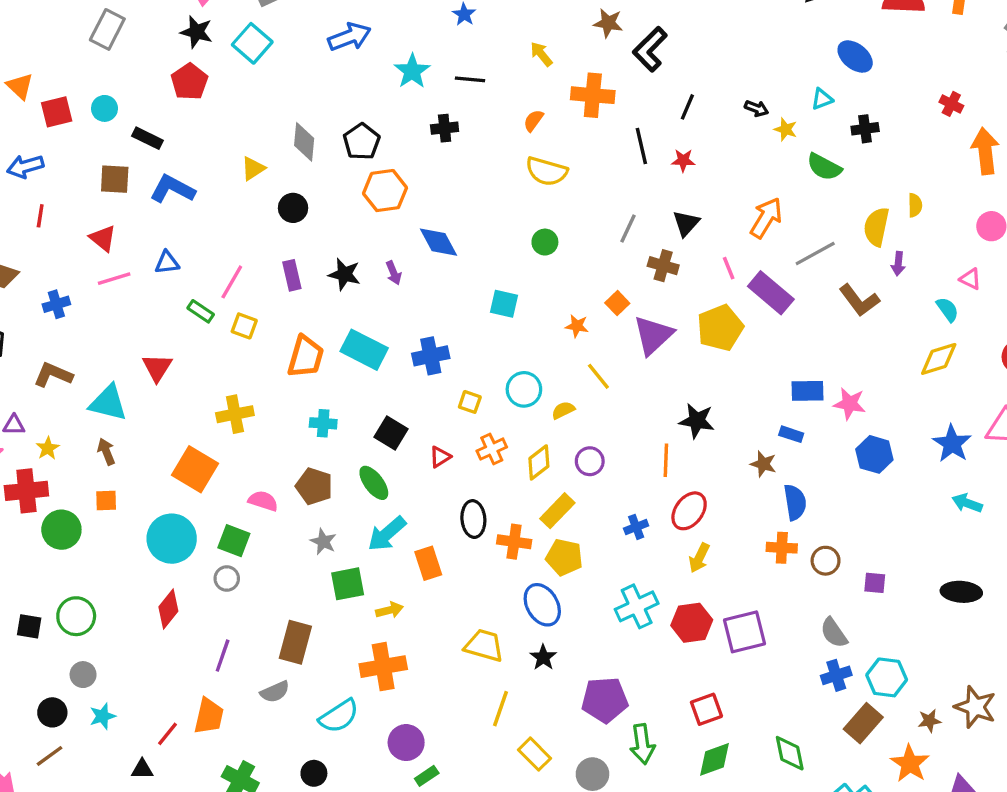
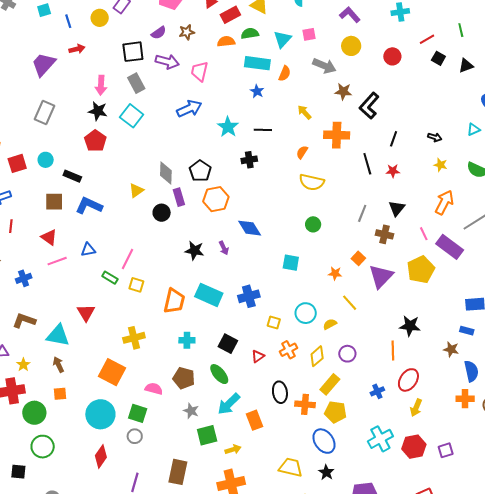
yellow star: (786, 129) -> (441, 165), moved
purple rectangle: (292, 275) -> (179, 197), moved
green circle: (76, 616) -> (43, 447), moved
purple square: (744, 632) -> (446, 450), size x0.6

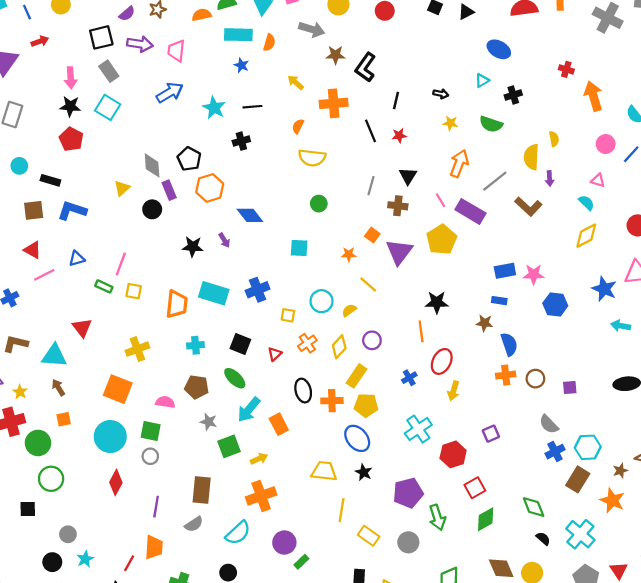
red hexagon: (414, 447) -> (453, 454), moved

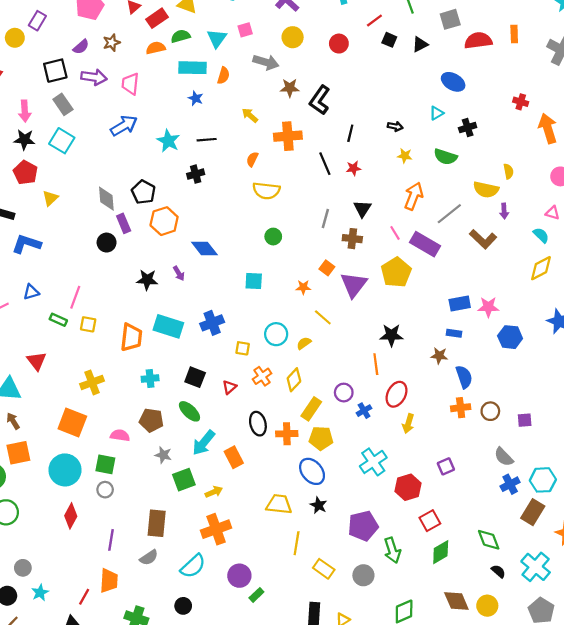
yellow semicircle: (531, 157) -> (486, 190), turned -80
yellow triangle: (122, 188) -> (50, 198), moved
purple circle: (372, 340) -> (344, 393), moved
orange square: (64, 419) -> (18, 453), size x1.6

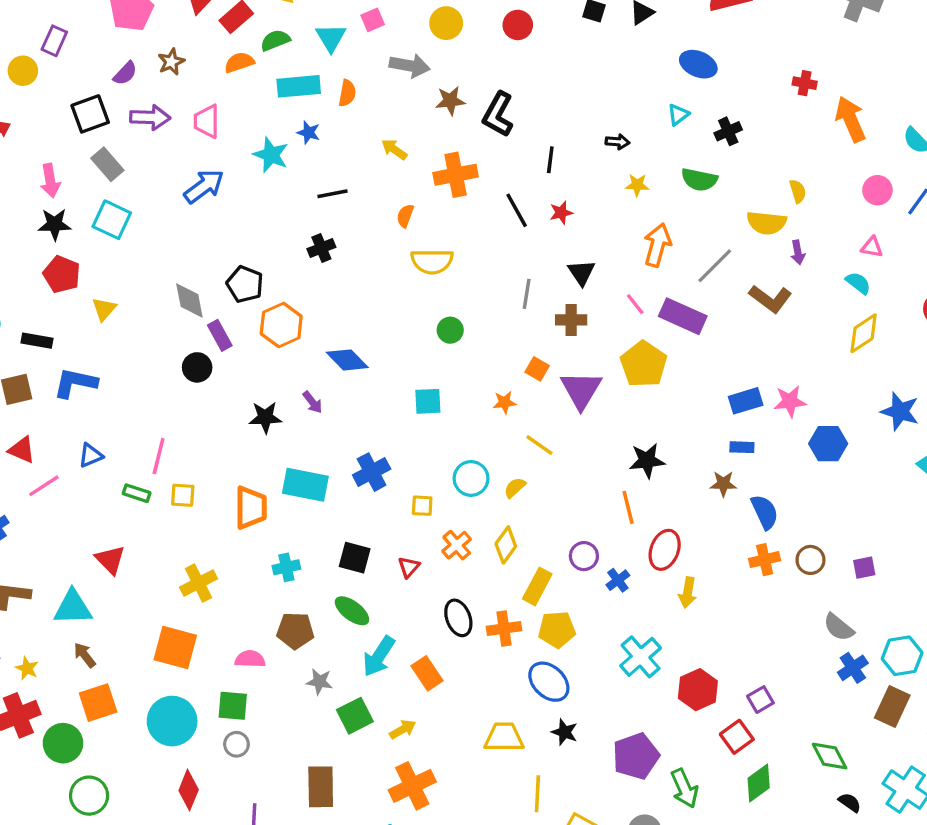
cyan star: (168, 141) -> (271, 155), moved
purple square: (446, 466) -> (760, 700), moved

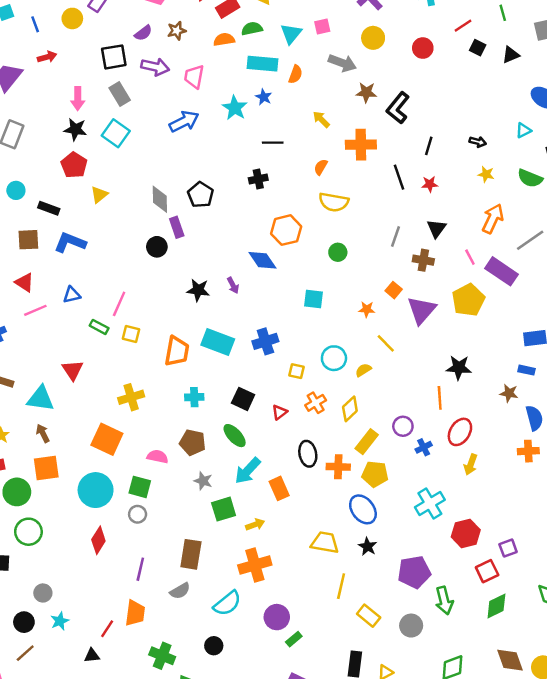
orange hexagon: (281, 325) -> (286, 230), moved

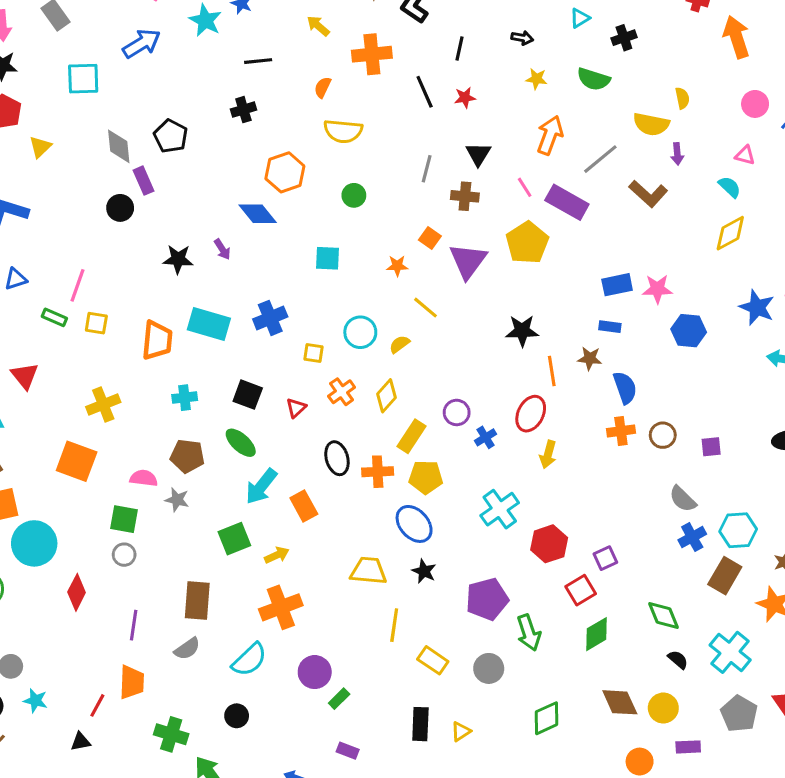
cyan square: (116, 133) -> (83, 79), moved, turned -32
orange line: (440, 398) -> (552, 371), moved
gray star: (203, 481) -> (177, 500), moved
cyan circle: (96, 490) -> (34, 543), moved
cyan star: (60, 621) -> (35, 701), turned -30

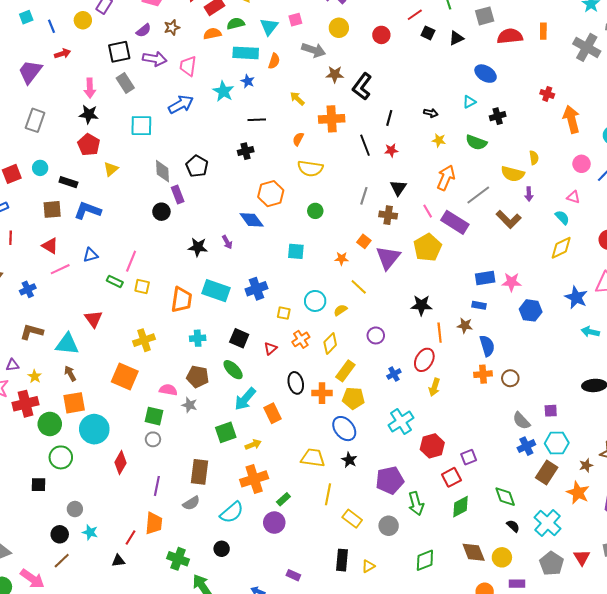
purple circle: (457, 412) -> (376, 335), moved
purple square: (711, 447) -> (551, 411), moved
green rectangle: (339, 699) -> (283, 499), moved

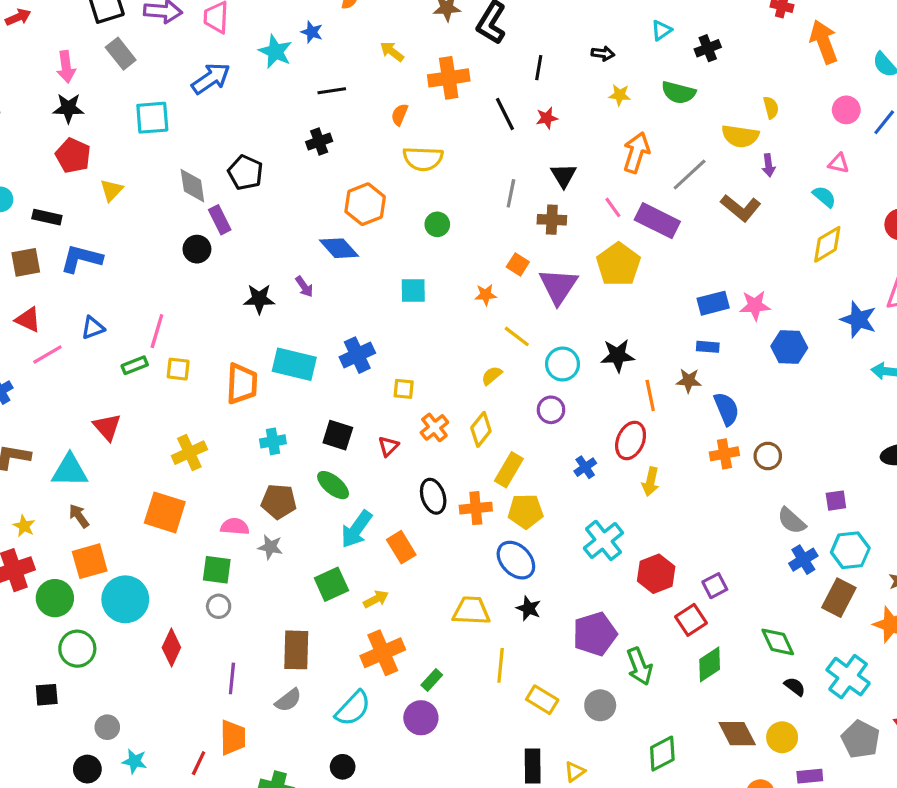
green rectangle: (115, 281) -> (135, 365), turned -42
cyan circle: (315, 301) -> (563, 364), moved

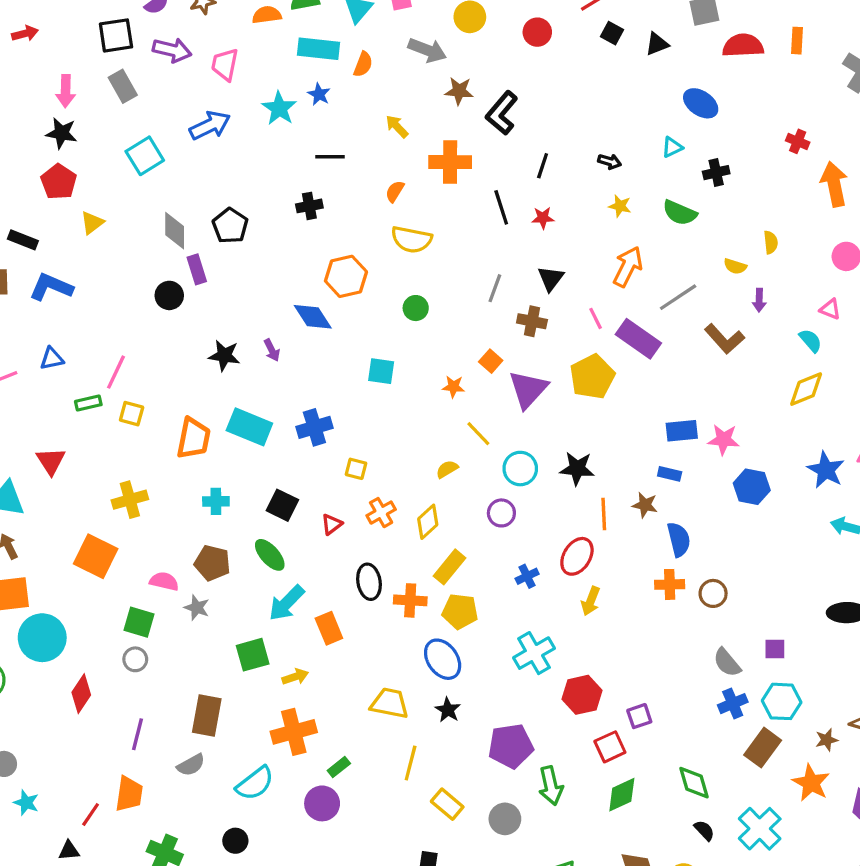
cyan square: (152, 118) -> (145, 156), turned -36
yellow semicircle: (740, 136) -> (735, 266), size x0.6

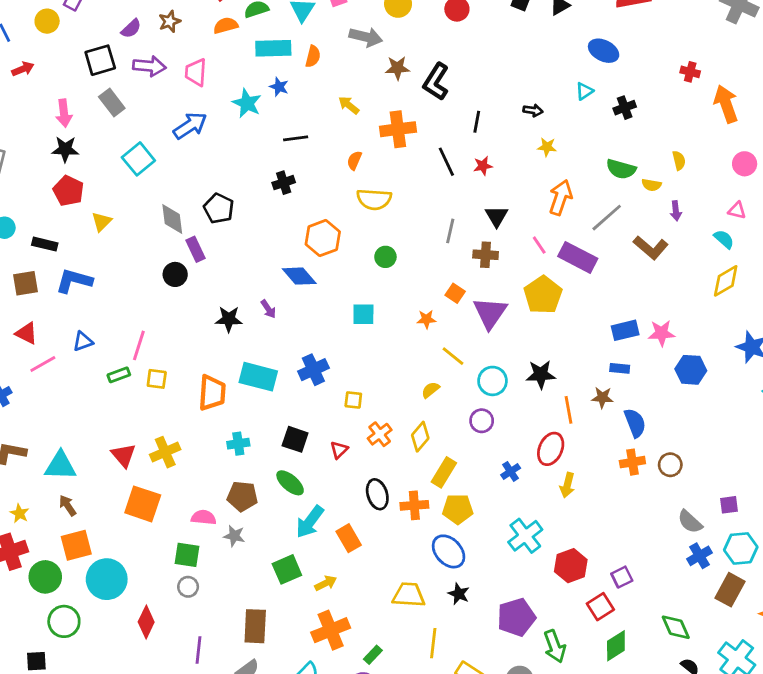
green semicircle: (680, 213) -> (621, 169), moved
red triangle: (51, 461) -> (124, 455), moved

